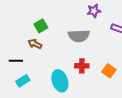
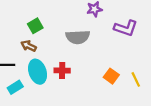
red cross: (82, 66) -> (62, 70), moved
cyan ellipse: (60, 81) -> (38, 72), moved

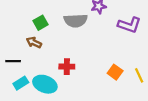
gray semicircle: (78, 37) -> (76, 21), moved
cyan ellipse: (38, 72) -> (45, 84), moved, turned -50

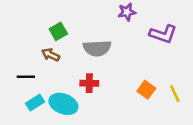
gray semicircle: (76, 21) -> (97, 48), moved

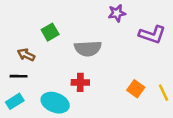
brown arrow: (50, 55) -> (26, 55), moved
cyan rectangle: (35, 103) -> (15, 101), moved

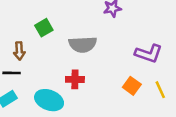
purple L-shape: (152, 35) -> (149, 54), moved
brown arrow: (26, 55) -> (19, 51), turned -120

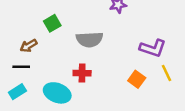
brown arrow: (19, 51) -> (29, 46), turned 63
yellow line: (160, 90) -> (166, 73), moved

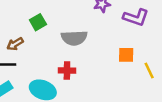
purple L-shape: (153, 48) -> (136, 17), moved
orange square: (137, 79) -> (126, 55), moved, turned -35

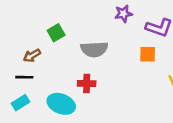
orange square: (126, 55) -> (148, 54), moved

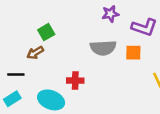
gray semicircle: (94, 49) -> (103, 48), moved
brown arrow: (32, 56) -> (35, 53), moved

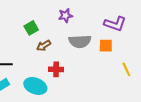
purple star: (110, 14) -> (65, 16), moved
brown arrow: (35, 53) -> (44, 46), moved

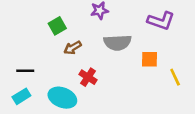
orange square: (106, 46) -> (149, 59), moved
red cross: (56, 69) -> (88, 77), turned 32

